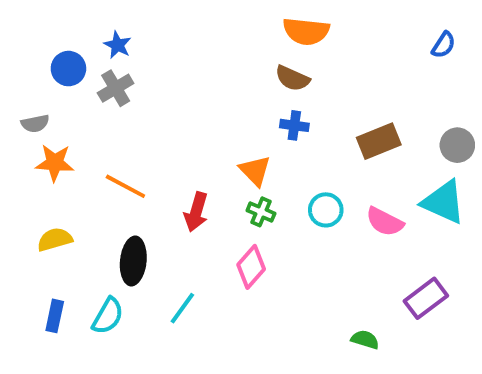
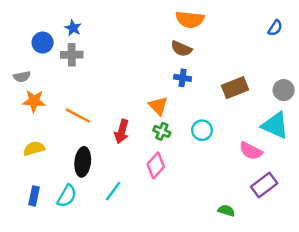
gray cross: (116, 88) -> (72, 55), turned 30
pink semicircle: (385, 222) -> (251, 151), moved

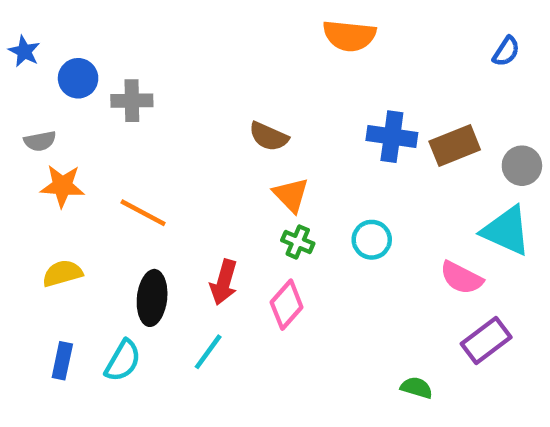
blue star: (73, 28) -> (24, 51), moved
brown semicircle: (181, 49) -> (269, 137), moved
blue cross: (183, 78) -> (392, 137), moved, size x1.5
brown rectangle: (235, 88) -> (455, 146), moved
red arrow: (122, 131) -> (224, 282), moved

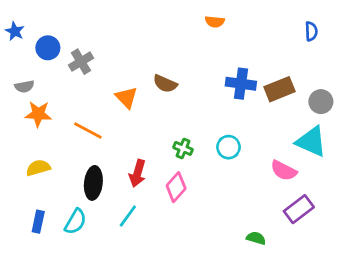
orange semicircle: (349, 36) -> (215, 22), size x0.6
blue semicircle: (506, 51) -> (311, 31), turned -36
gray cross: (132, 101) -> (81, 62), turned -30
orange triangle: (291, 195) -> (126, 97), moved

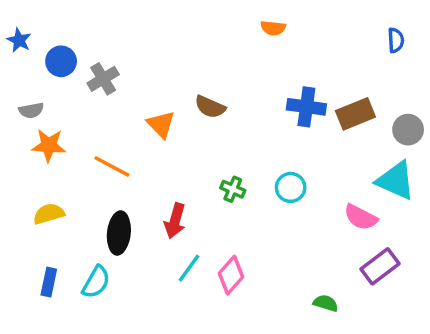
pink diamond: (176, 187) -> (231, 275), moved
cyan line: (128, 216) -> (189, 268), moved

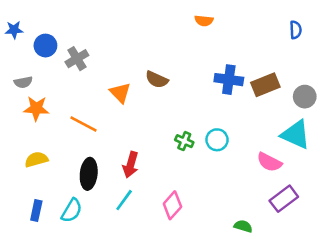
blue star: (19, 40) -> (14, 30), turned -30
green cross: (233, 189) -> (184, 141), moved
cyan line: (189, 268) -> (124, 200), moved

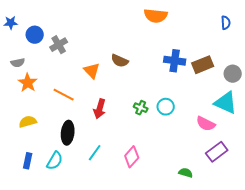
orange semicircle: (204, 21) -> (156, 16), size x1.6
orange star: (36, 108) -> (28, 83), turned 30
red arrow: (131, 165) -> (100, 109), moved

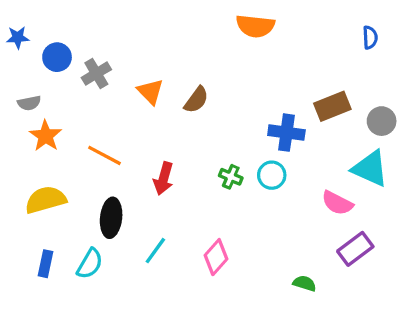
brown semicircle: (120, 61) -> (196, 100), turned -78
blue cross: (175, 61) -> (286, 133), moved
orange triangle: (92, 71) -> (150, 92), moved
yellow semicircle: (28, 122) -> (46, 200), size x1.4

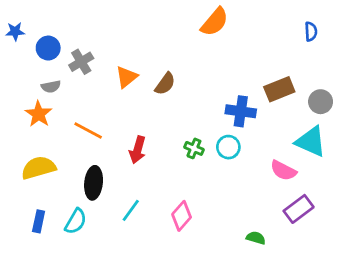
orange semicircle: (255, 26) -> (215, 22), turned -56
orange triangle: (150, 92) -> (127, 77), turned 35
gray semicircle: (29, 103) -> (51, 87), moved

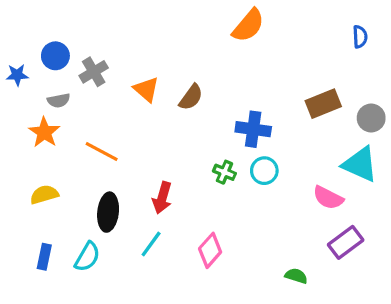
blue star: (15, 32) -> (17, 75), moved
orange triangle: (127, 77) -> (146, 89), turned -40
blue cross: (241, 111) -> (253, 129), moved
red arrow: (138, 150) -> (162, 198), moved
yellow semicircle: (39, 168) -> (44, 195), size x0.7

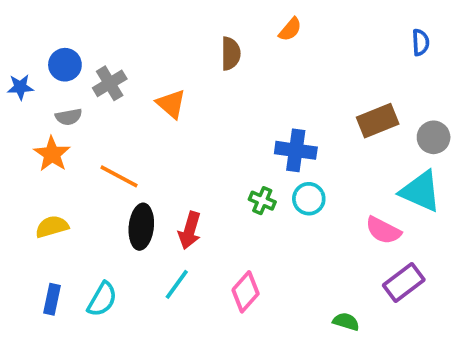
orange semicircle: (248, 26) -> (290, 29), size x0.6
brown semicircle: (191, 97) -> (231, 54), moved, turned -36
black ellipse: (108, 212) -> (141, 227), moved

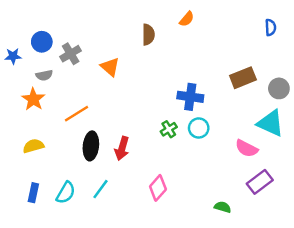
orange line: (119, 176) -> (77, 114), turned -60
green cross: (262, 201) -> (169, 129), turned 35
cyan line: (177, 284) -> (100, 189), moved

